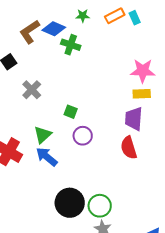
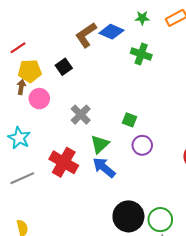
green cross: (71, 45) -> (141, 54), moved
gray cross: (32, 90) -> (81, 115), moved

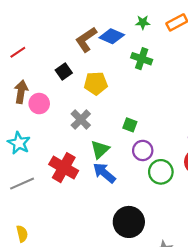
yellow pentagon: (30, 71) -> (96, 83), moved
brown arrow: (21, 87) -> (21, 92), size x1.5
green circle: (160, 220) -> (161, 172), moved

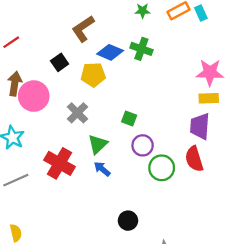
blue diamond: (112, 36) -> (110, 52), moved
pink circle: (39, 104) -> (34, 96), size x1.4
blue arrow: (104, 173) -> (102, 169), size x0.7
black circle: (129, 222) -> (128, 221), size x0.6

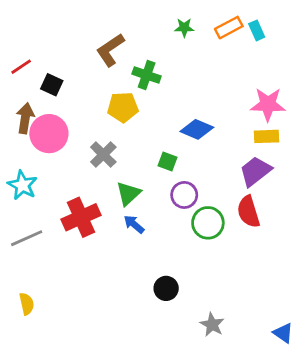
green cross: (141, 49) -> (147, 75), moved
blue diamond: (110, 52) -> (197, 129), moved
black square: (60, 62) -> (52, 85), moved, turned -30
purple trapezoid: (200, 126) -> (255, 171), turned 48
red cross: (60, 163) -> (81, 217), turned 36

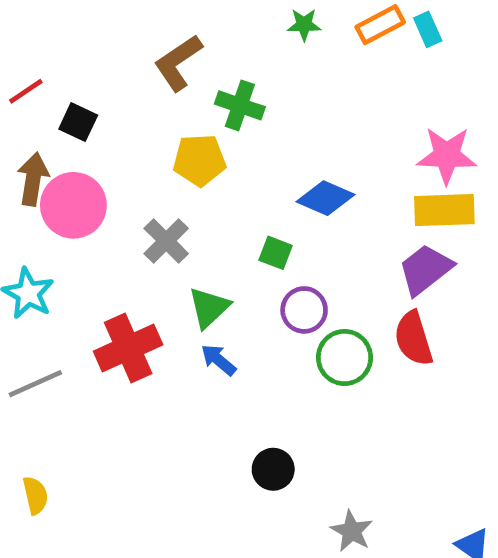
yellow rectangle: (267, 136) -> (444, 210), size x1.4

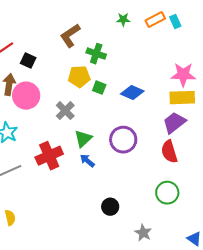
green square: (276, 253) -> (99, 88), moved
purple circle: (304, 310) -> (123, 140), size x1.4
green circle: (344, 357) -> (167, 193), moved

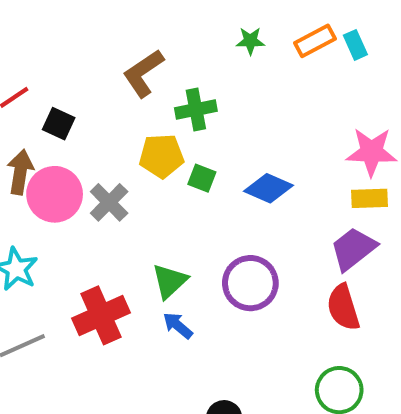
green cross: (96, 54) -> (196, 109), turned -30
yellow rectangle: (182, 98) -> (369, 198), size x0.7
gray cross: (65, 111) -> (109, 202), moved

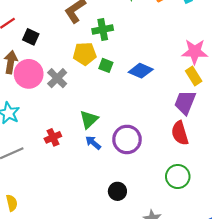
yellow rectangle: (369, 198) -> (194, 76), turned 60
purple trapezoid: (353, 249) -> (185, 102), turned -30
purple circle: (250, 283) -> (127, 139), moved
red cross: (101, 315) -> (53, 137), size x0.6

